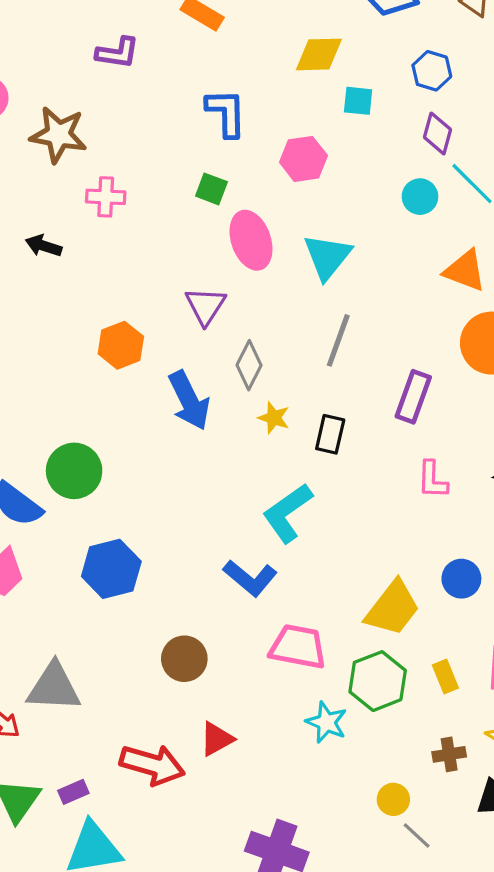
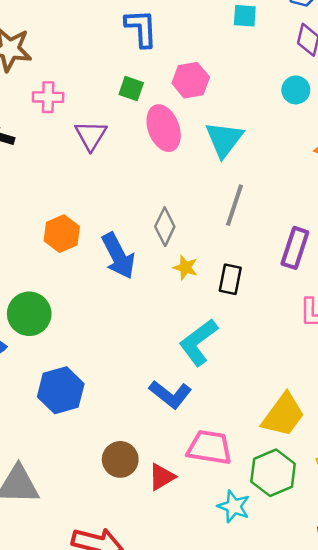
pink hexagon: (303, 159) -> (191, 80), moved
purple triangle: (205, 306) -> (91, 135), moved
orange hexagon: (121, 345) -> (62, 234), moved
red triangle: (217, 739) -> (162, 477), moved

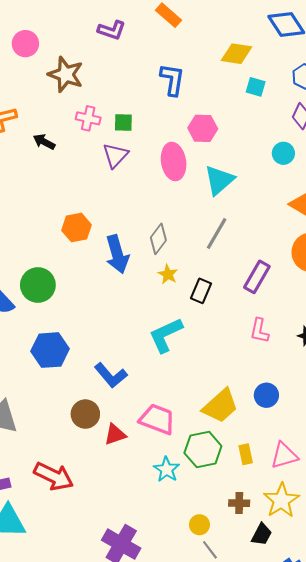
green square: (131, 89) -> (123, 123), moved, turned -30
blue L-shape: (170, 394) -> (111, 375), moved

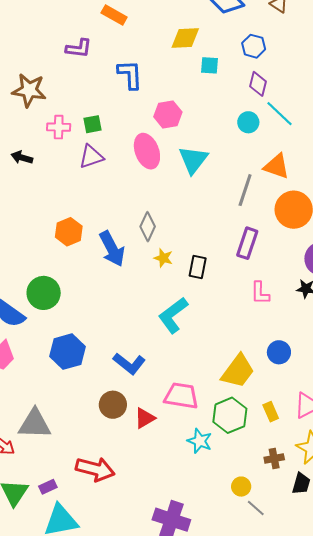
purple L-shape: (112, 30) -> (79, 48), moved
purple triangle: (115, 155) -> (91, 157), turned 40
gray line: (217, 233) -> (245, 190), moved

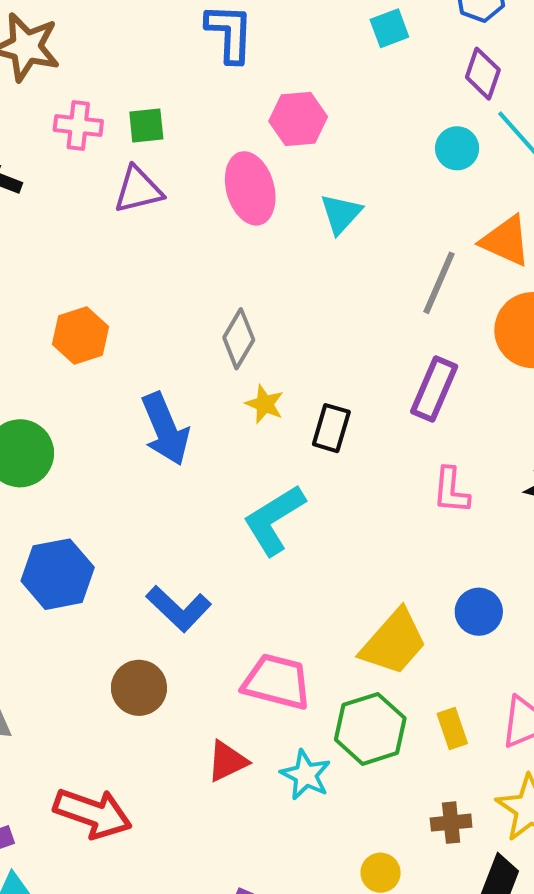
cyan square: (210, 65) -> (389, 28), turned -30
cyan triangle: (193, 160) -> (341, 214), size x0.7
blue arrow: (112, 249) -> (165, 429), moved
red triangle: (145, 418) -> (227, 761), moved

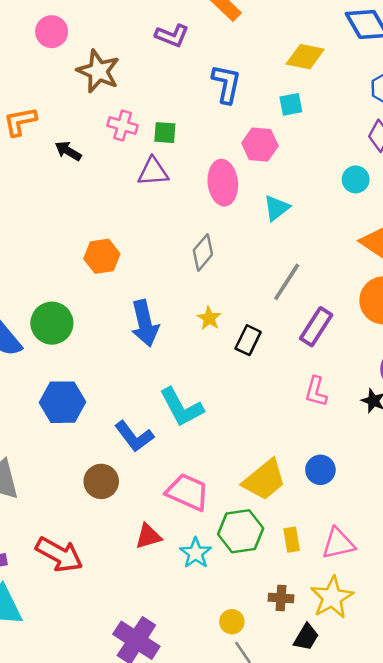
cyan square: (389, 28) -> (291, 104), moved
gray line: (439, 283) -> (287, 282), moved
gray diamond: (239, 339) -> (203, 252), moved
cyan L-shape: (274, 520) -> (181, 407), moved, turned -96

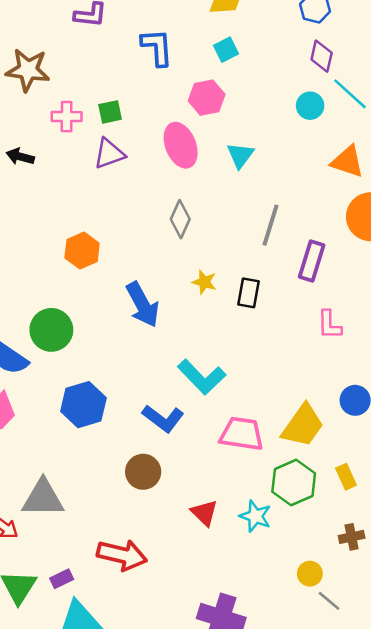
pink trapezoid: (188, 492) -> (242, 434), moved
red triangle: (148, 536) -> (204, 513), turned -44

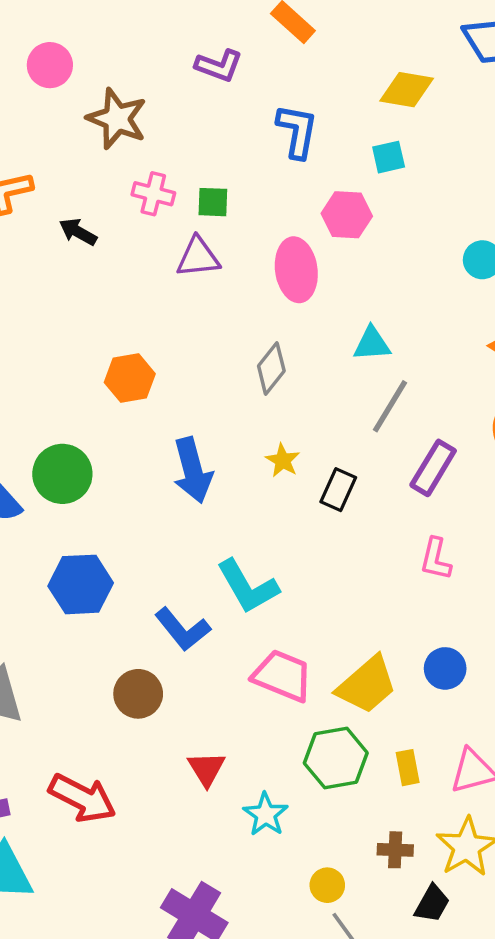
cyan triangle: (240, 155) -> (372, 344), moved, turned 36
cyan star: (255, 516) -> (266, 814), moved

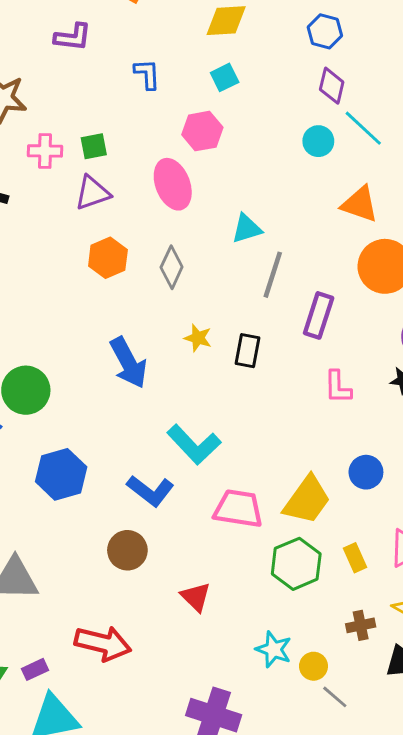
blue L-shape: (297, 131) -> (147, 74), size x0.7
orange hexagon: (130, 378) -> (108, 258), moved
cyan star: (266, 814) -> (274, 649), moved

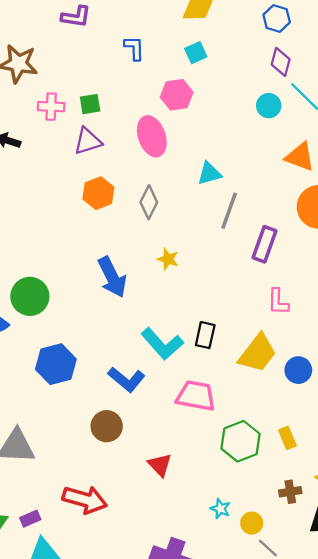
black rectangle: (247, 351) -> (205, 335), moved
yellow trapezoid: (307, 500) -> (258, 353), moved
cyan star: (274, 649) -> (220, 509), size x0.7

